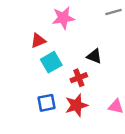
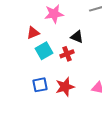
black triangle: (94, 56) -> (77, 37), moved
red cross: (79, 78) -> (67, 54), moved

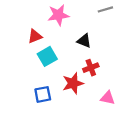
red cross: (67, 54) -> (91, 68), moved
red star: (65, 87) -> (73, 83), moved

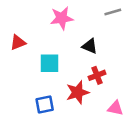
red triangle: (35, 36) -> (18, 42), moved
cyan square: (47, 56) -> (50, 63), turned 30

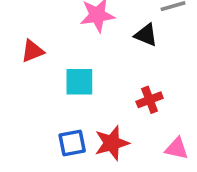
black triangle: (90, 46) -> (146, 35), moved
red star: (78, 92) -> (112, 143), moved

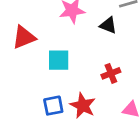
red triangle: (32, 51) -> (24, 37), size x1.4
red star: (112, 143) -> (83, 106), turned -30

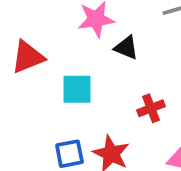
black triangle: (108, 25) -> (126, 48), moved

